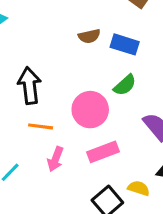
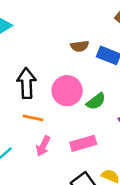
green semicircle: (125, 85) -> (96, 101), moved
pink circle: (90, 110) -> (67, 91), moved

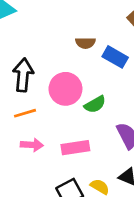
orange line: (33, 118) -> (25, 113), turned -36
pink arrow: (43, 146) -> (32, 145), turned -120

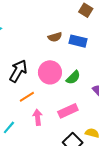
black arrow: (23, 75) -> (18, 71), turned 40
pink arrow: (32, 145) -> (38, 117), turned -84

